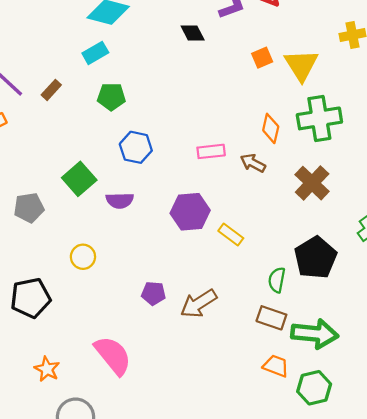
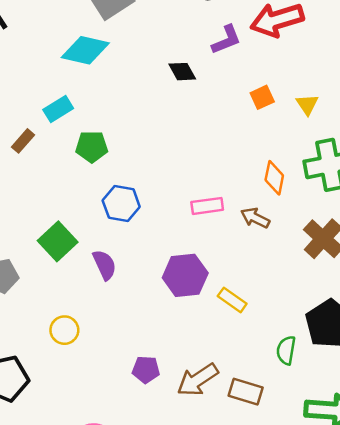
cyan rectangle: (95, 53) -> (58, 109), moved
yellow triangle: (301, 65) -> (307, 105), size x0.6
purple semicircle: (120, 201) -> (104, 265), turned -112
brown rectangle: (271, 318) -> (246, 392), moved

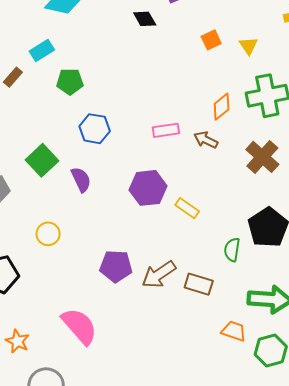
orange diamond: (274, 178) -> (222, 107), turned 40
purple pentagon: (146, 370) -> (116, 266), size x1.4

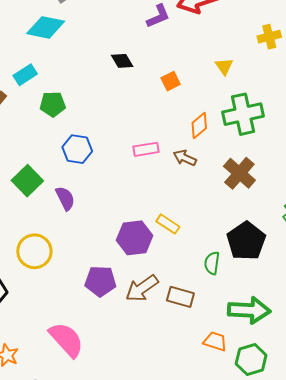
black diamond: (145, 19) -> (122, 61), moved
orange square: (211, 40) -> (171, 81), moved
purple hexagon: (148, 188) -> (135, 238), moved
yellow circle: (48, 234) -> (34, 251), size x1.5

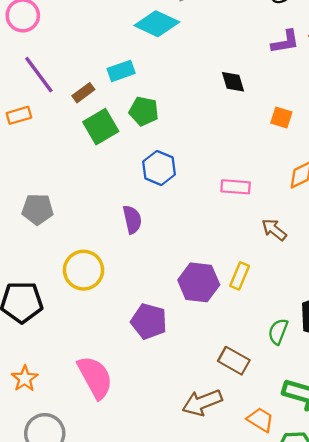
orange square: (171, 81) -> (281, 118), turned 30
brown arrow: (185, 158) -> (274, 230), moved
green square: (27, 181) -> (101, 127), moved
yellow rectangle: (168, 224) -> (240, 276), turned 65
brown arrow: (142, 288) -> (202, 403), moved

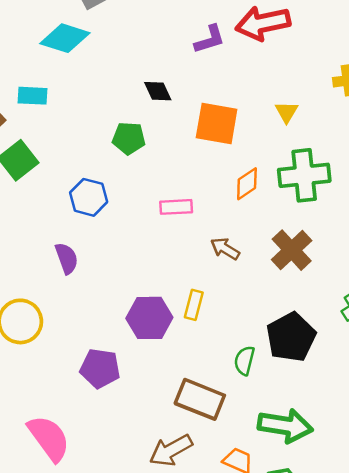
cyan rectangle: (121, 71) -> (32, 96), turned 30
green pentagon: (144, 111) -> (129, 138), moved
orange square: (281, 118) -> (217, 123), size x1.8
brown rectangle: (234, 361) -> (200, 399), size x1.4

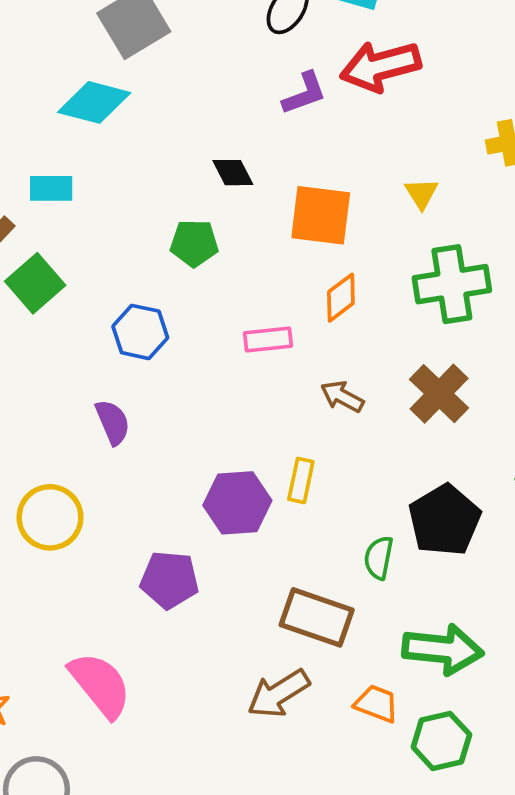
orange diamond: (247, 184) -> (341, 298), moved

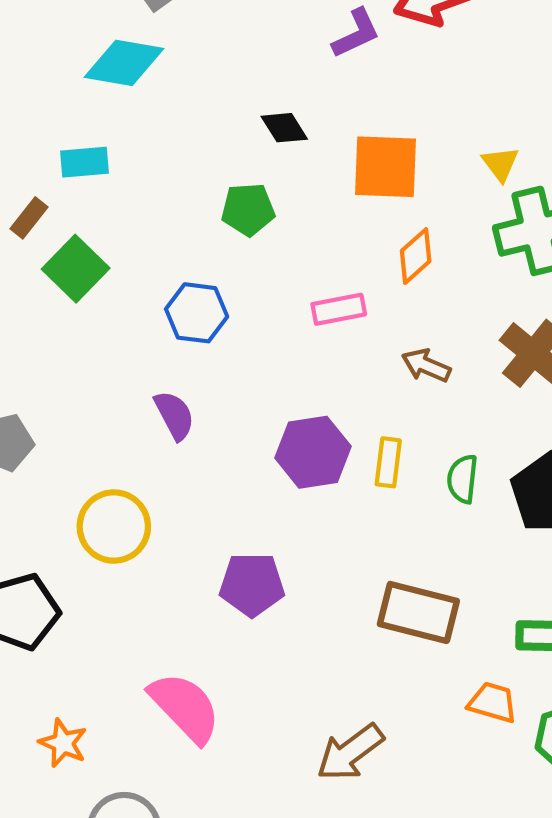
yellow triangle: (422, 193) -> (500, 164), moved
purple hexagon: (237, 503) -> (313, 452), moved
green semicircle: (379, 558) -> (462, 479), moved
brown arrow: (278, 694) -> (350, 752), moved

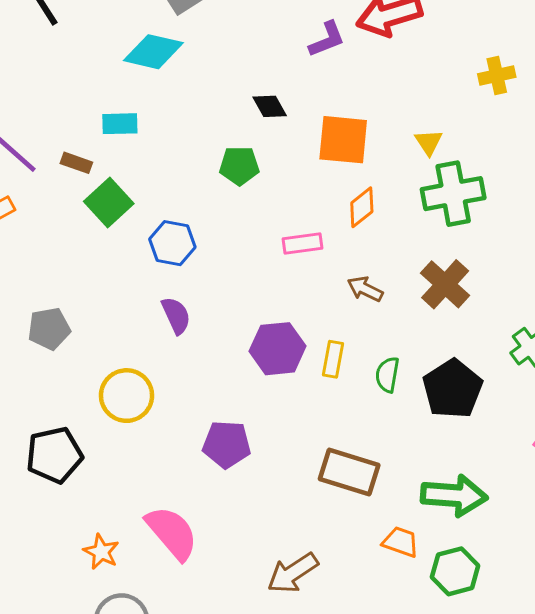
brown rectangle: (29, 218) -> (76, 163), turned 68
blue hexagon: (197, 313) -> (172, 243), moved
orange star: (63, 743) -> (101, 552), moved

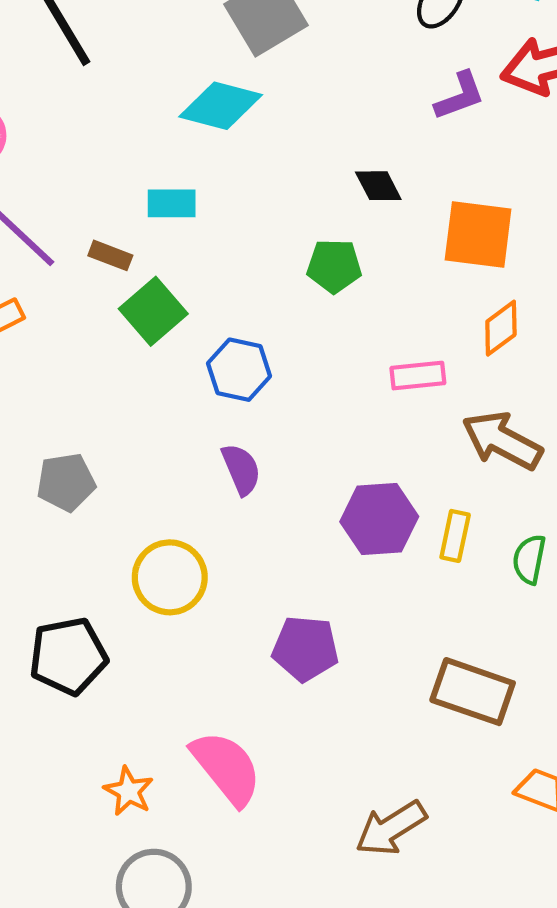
brown arrow: (365, 289) -> (502, 441), size x1.6

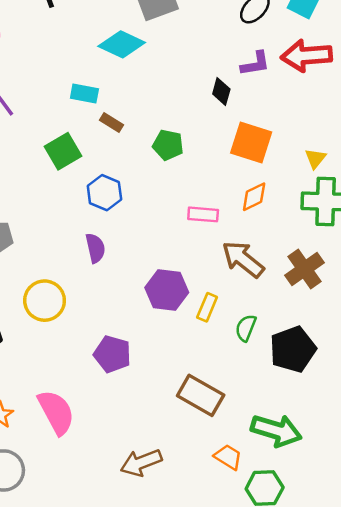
black diamond: (378, 186) -> (221, 92), moved, turned 32
brown rectangle: (110, 255) -> (111, 123), moved

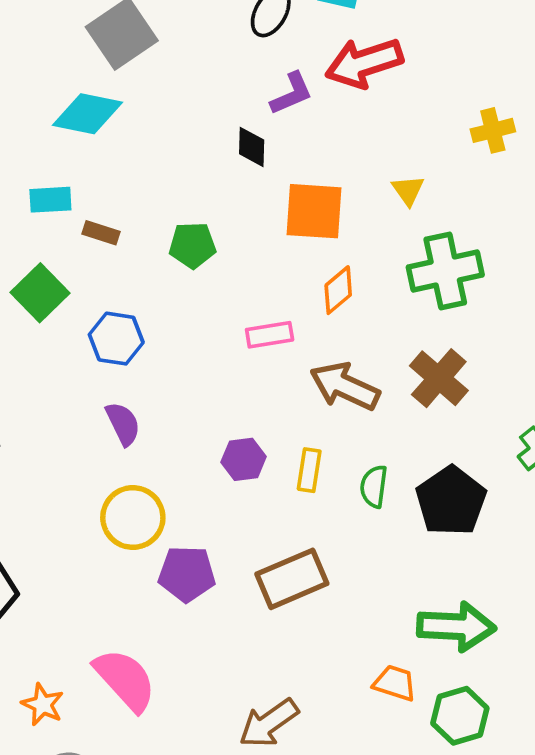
yellow triangle: (315, 158) -> (408, 190), moved
purple hexagon: (167, 290) -> (244, 459), size x0.7
yellow circle: (45, 301) -> (133, 517), moved
brown rectangle: (201, 395) -> (292, 579), moved, turned -39

